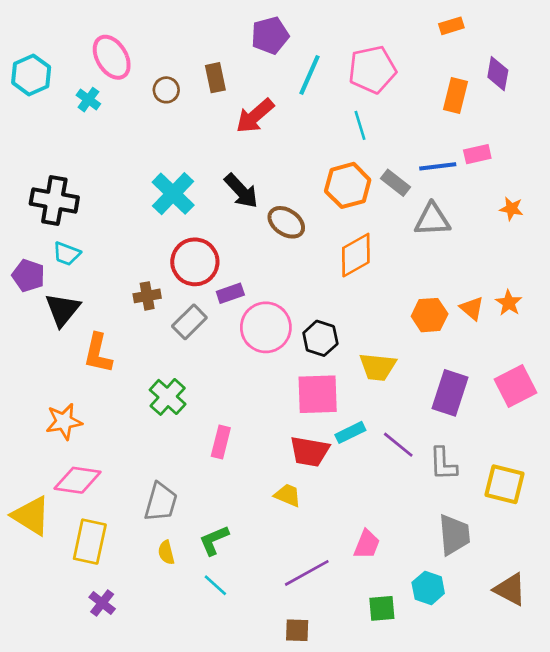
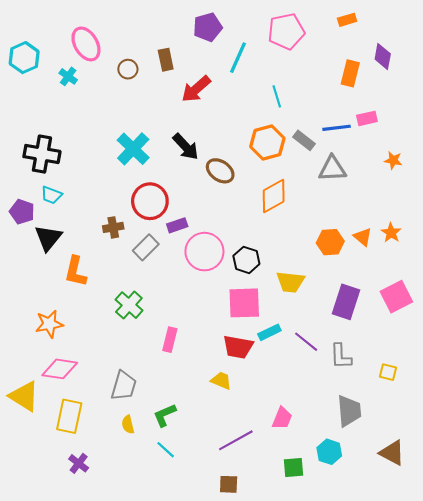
pink pentagon: (372, 69) -> (286, 31), moved
yellow square: (505, 484) -> (388, 372), size x0.6

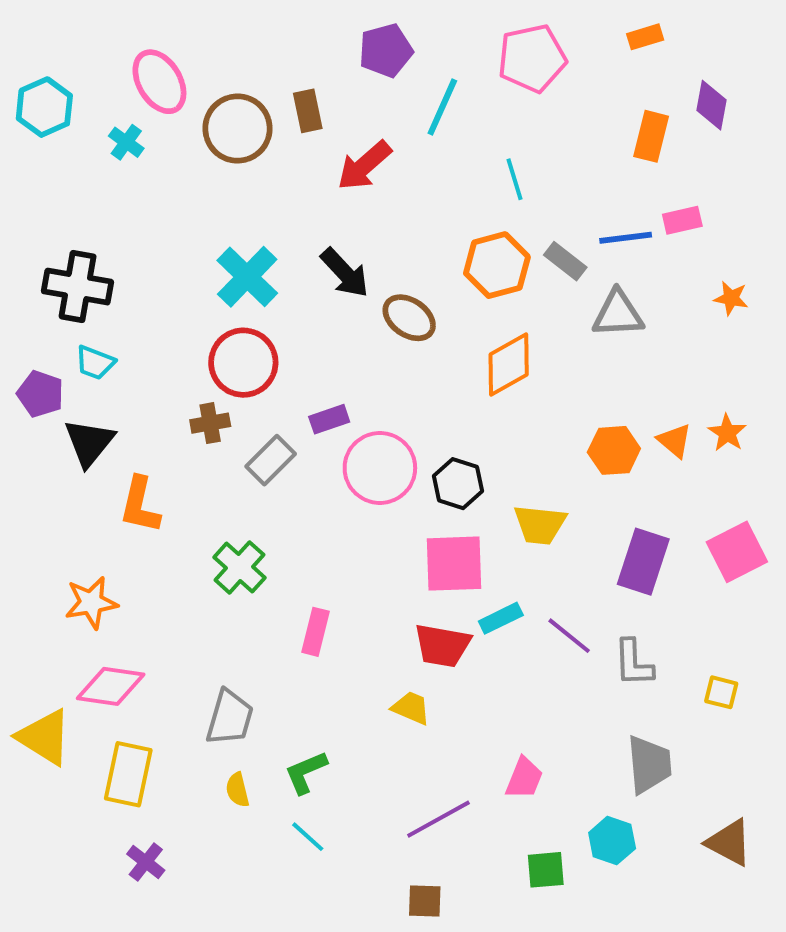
brown circle: (128, 69) -> (237, 129), size x1.8
red circle: (150, 201) -> (243, 363), moved

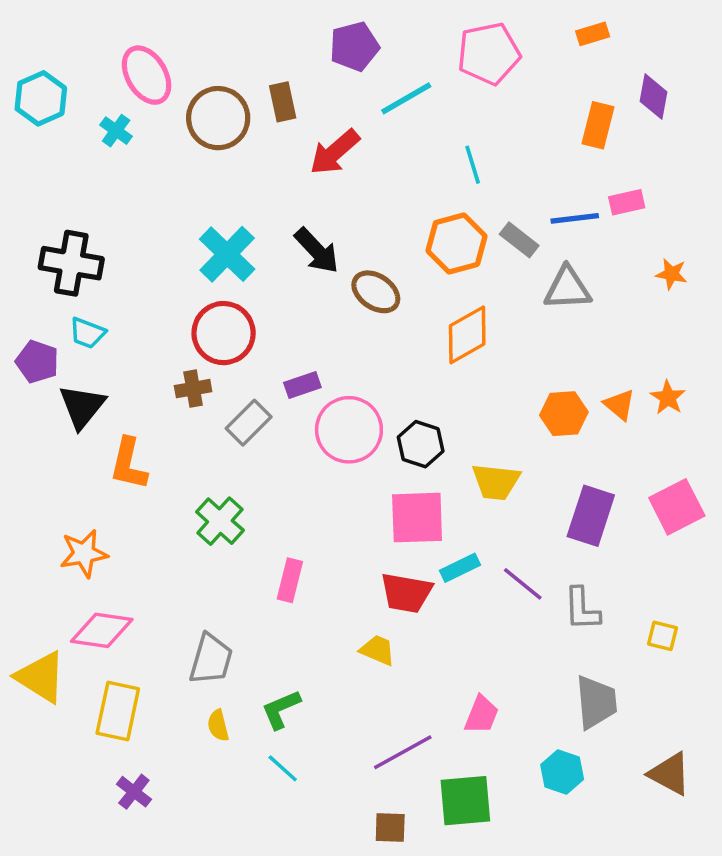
cyan line: (442, 107) -> (406, 98), turned 36
green square: (546, 870) -> (465, 801), moved, size x1.5

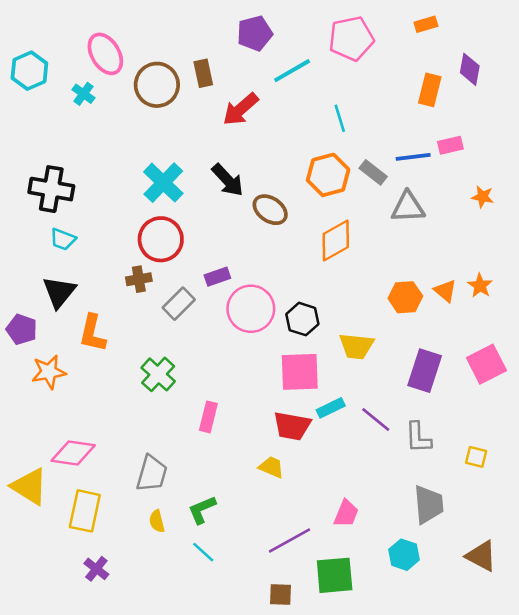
purple pentagon: (37, 362) -> (22, 329), moved
orange star: (84, 553) -> (49, 372), moved

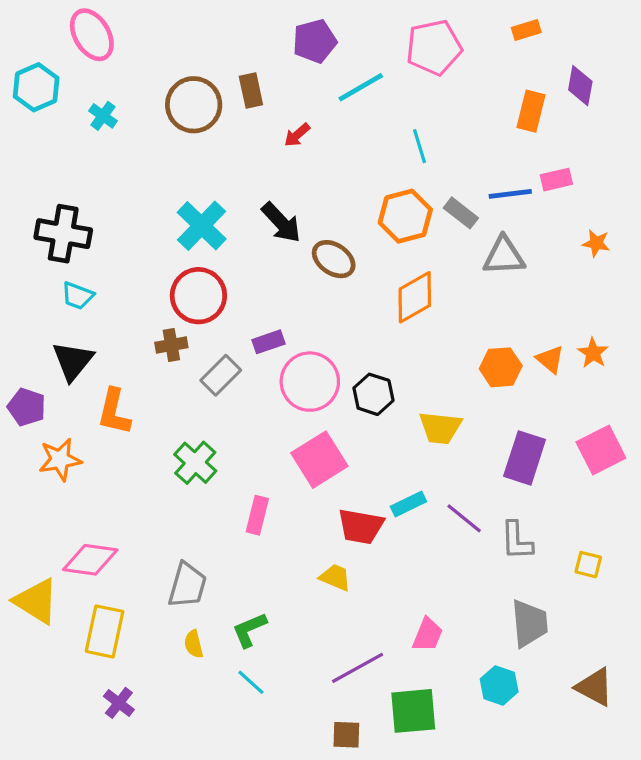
pink ellipse: (105, 54) -> (92, 35), moved
red arrow: (241, 109) -> (297, 135), size x0.6
pink square: (300, 372) -> (319, 460), moved, turned -30

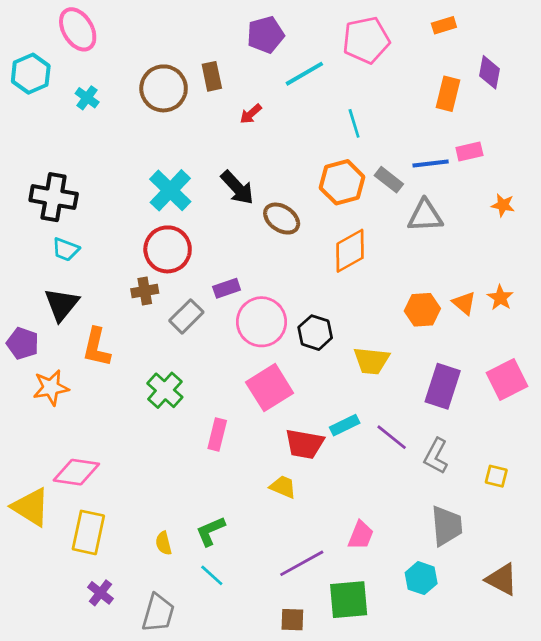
gray L-shape: (517, 541) -> (436, 456), turned 30
gray trapezoid: (187, 585) -> (158, 613), moved

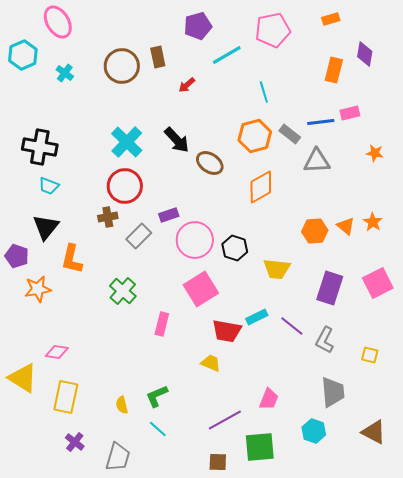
pink diamond: (76, 472) -> (57, 352), size x0.7

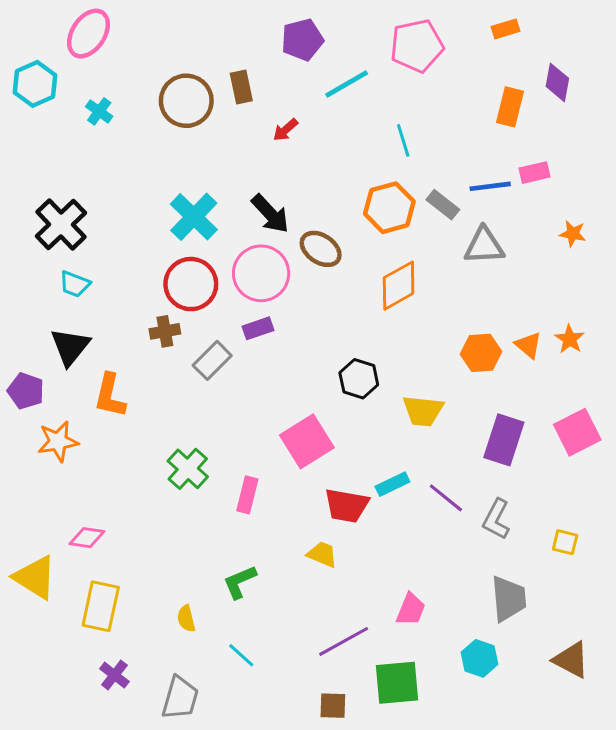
pink ellipse: (58, 22) -> (88, 34), turned 64
black cross: (40, 147) -> (61, 224), turned 36
pink circle: (195, 240) -> (261, 273), moved
green cross: (123, 291) -> (188, 469), moved
green L-shape: (157, 396) -> (240, 582), moved

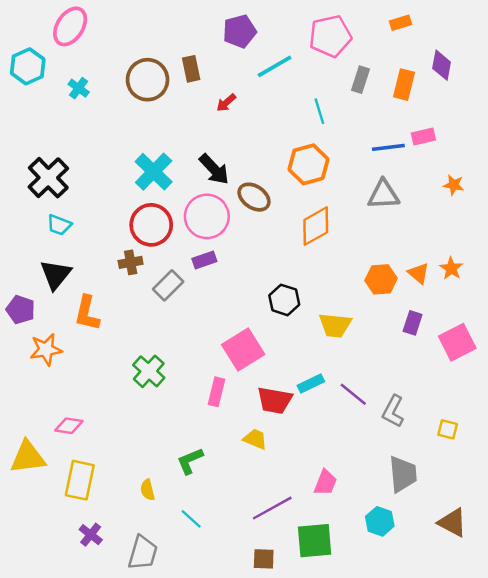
gray rectangle: (443, 205) -> (360, 80), moved, turned 70
purple rectangle: (504, 440) -> (413, 323), moved, size x0.6
pink rectangle: (247, 495) -> (217, 392), moved
yellow triangle: (35, 577) -> (28, 457), turned -39

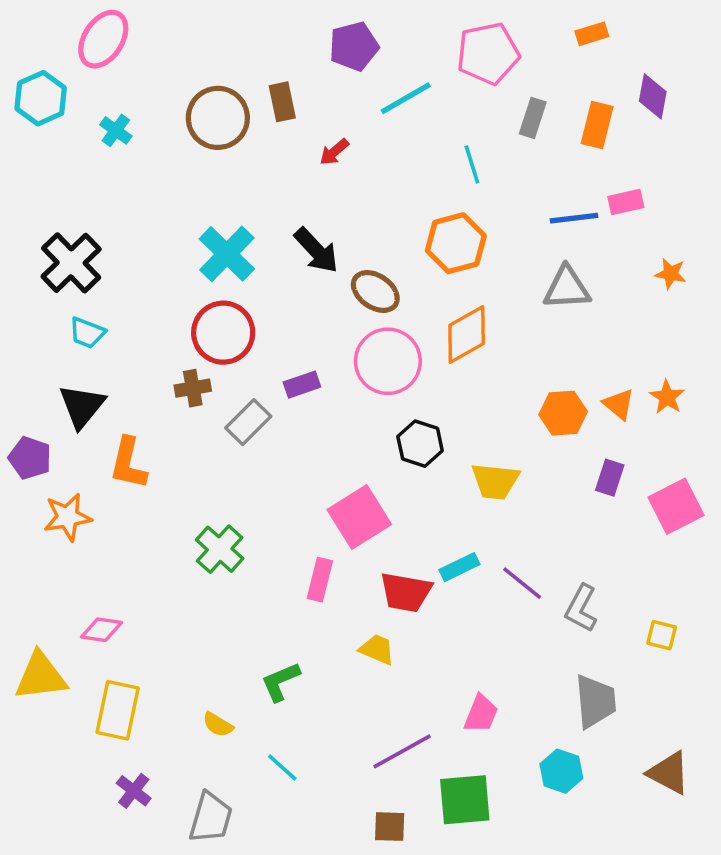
pink circle: (207, 216) -> (388, 361), moved
yellow semicircle: (148, 490) -> (218, 725), turned -45

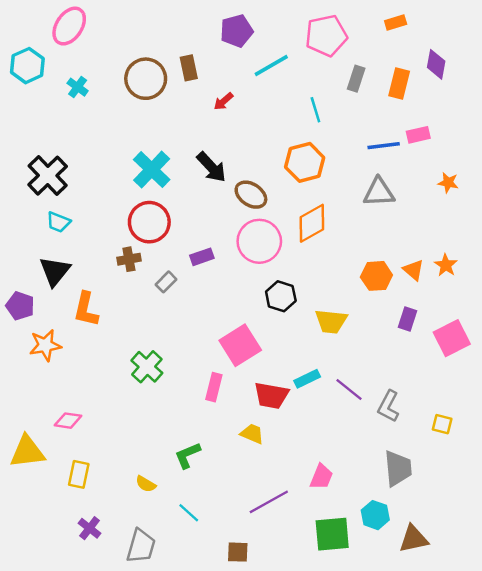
gray rectangle: (248, 422) -> (166, 282), size x0.7
yellow rectangle: (118, 710) -> (79, 474), size x0.7
brown triangle: (669, 773) -> (413, 539), moved, turned -40
green square: (465, 800) -> (332, 534), moved
brown square: (390, 827) -> (238, 552), moved

